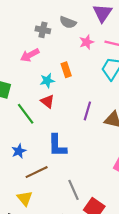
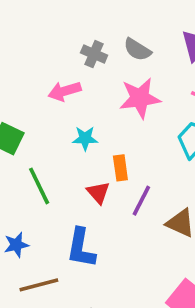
pink star: (87, 42) -> (140, 98), moved, size x1.6
orange rectangle: (66, 70) -> (120, 168), moved
red triangle: (47, 101) -> (98, 193), moved

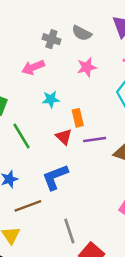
pink star: (140, 98) -> (87, 67), size x0.7
purple line: (141, 201) -> (95, 140), turned 60
blue L-shape: (81, 248) -> (55, 177), turned 64

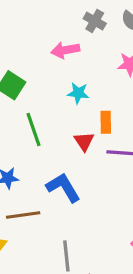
blue L-shape: (55, 177) -> (63, 187), turned 68

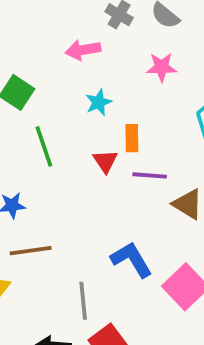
cyan star: (78, 93) -> (99, 102), turned -30
blue L-shape: (63, 187) -> (132, 260), moved

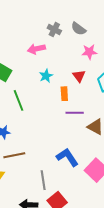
pink star: (162, 67) -> (89, 52), moved
red triangle: (105, 161) -> (79, 76), moved

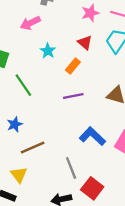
orange rectangle: (64, 94) -> (73, 66), turned 56
purple line: (75, 113) -> (73, 96), moved

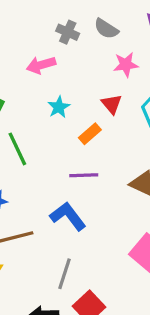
blue L-shape: (92, 136) -> (68, 216), moved
gray line: (71, 168) -> (64, 274), turned 30

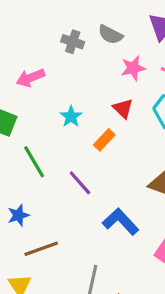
pink arrow: (41, 65) -> (30, 78), moved
purple line: (84, 175) -> (80, 183), moved, turned 56
blue L-shape: (68, 216) -> (121, 222), moved

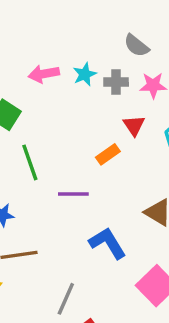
gray cross: (73, 42) -> (116, 82), moved, turned -30
cyan star: (71, 117) -> (85, 74), moved
purple line: (80, 183) -> (73, 194), turned -60

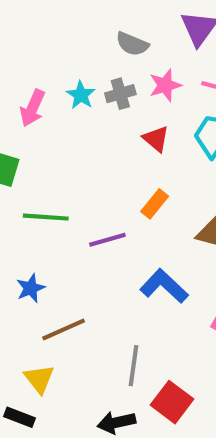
pink arrow: (44, 74) -> (32, 108), turned -40
orange rectangle: (108, 154) -> (155, 204), moved
green line: (30, 162) -> (46, 217), turned -51

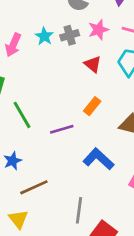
green line: (46, 217) -> (22, 115), turned 56

